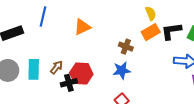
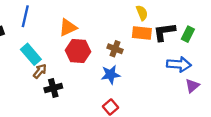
orange rectangle: (151, 32) -> (142, 33), turned 36
cyan rectangle: (34, 69) -> (31, 54), moved, turned -42
red hexagon: (81, 74) -> (78, 51), moved

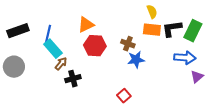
blue line: (25, 16) -> (48, 35), moved
green rectangle: (188, 34) -> (193, 31), size x1.5
blue star: (111, 75) -> (136, 60), moved

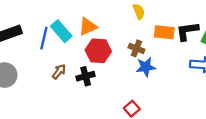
yellow semicircle: (152, 12) -> (139, 11), moved
cyan rectangle: (53, 49) -> (61, 31), moved
black cross: (73, 79) -> (86, 76), moved

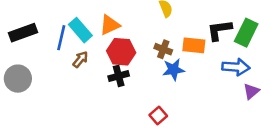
orange rectangle: (164, 32) -> (194, 45), moved
brown arrow: (59, 72) -> (80, 59), moved
black cross: (86, 76) -> (119, 76), moved

